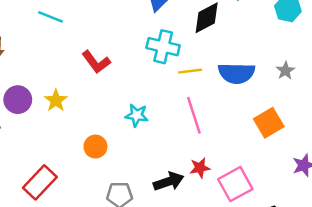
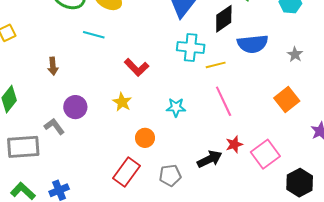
blue semicircle: (236, 73) -> (253, 44), moved
yellow star: (56, 100) -> (122, 102), moved
red rectangle: (40, 182) -> (127, 172), moved

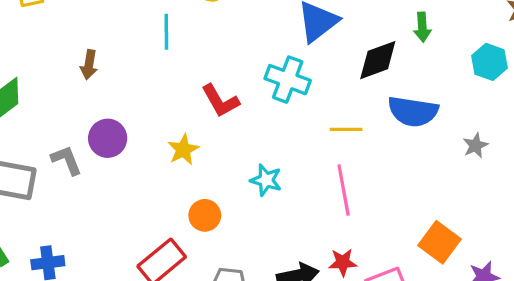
cyan line: (94, 35) -> (166, 32), turned 60
cyan cross: (191, 47) -> (288, 80), moved
orange square: (287, 100) -> (440, 242), moved, turned -30

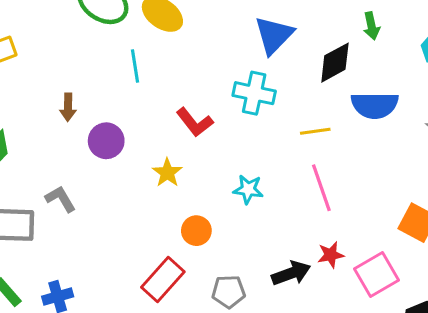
purple circle: (108, 138) -> (106, 141), moved

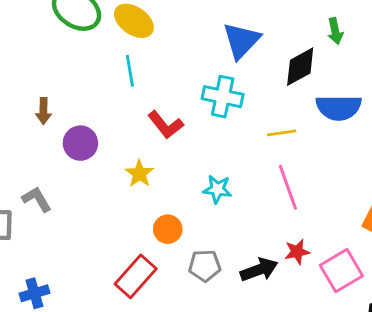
cyan line: (135, 66) -> (130, 71), moved
gray pentagon: (229, 292) -> (205, 266), moved

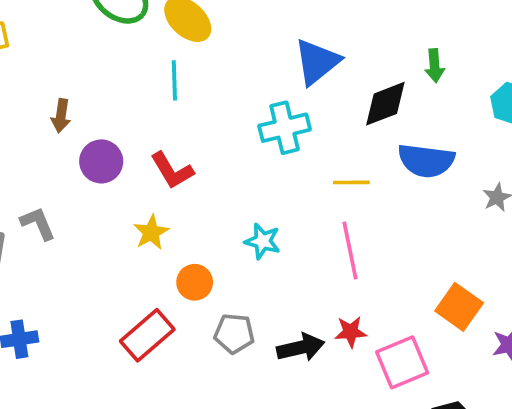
cyan cross: (223, 97) -> (285, 128), turned -33
red L-shape: (165, 125) -> (172, 171), moved
yellow star: (139, 174) -> (151, 232), moved

